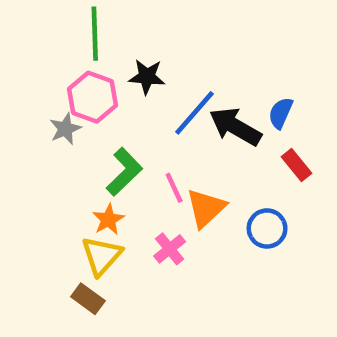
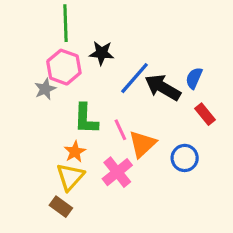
green L-shape: (124, 172) -> (86, 119), turned 136
pink cross: (170, 249) -> (117, 172), size x1.4

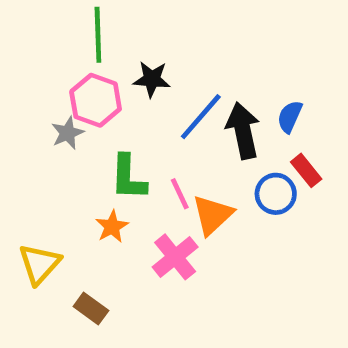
black arrow: (163, 87) -> (243, 131), turned 48
blue circle: (185, 158) -> (276, 194), moved
yellow triangle: (70, 177) -> (39, 264), moved

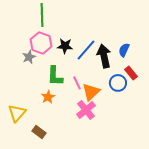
black star: (152, 79) -> (65, 46), moved
pink cross: (175, 257) -> (86, 110), moved

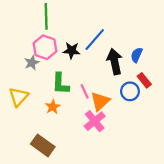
blue line: (86, 50) -> (95, 39), moved
yellow triangle: (17, 113) -> (19, 97), moved
brown rectangle: (39, 132) -> (43, 145), size x1.5

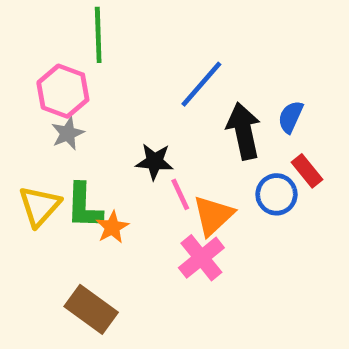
pink hexagon: (45, 47) -> (63, 91), moved
black star: (71, 51) -> (154, 162), moved
green L-shape: (60, 84) -> (84, 206), moved

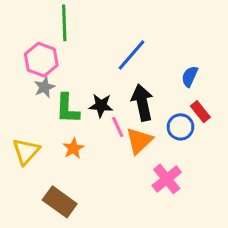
black arrow: (244, 131) -> (142, 102), moved
yellow triangle: (40, 206) -> (26, 151), moved
green L-shape: (84, 206) -> (67, 109), moved
pink cross: (201, 258) -> (167, 179), moved

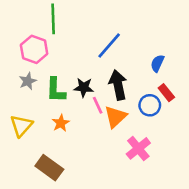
gray star: (44, 87) -> (28, 81), moved

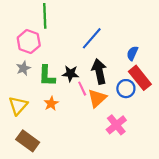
red rectangle: (166, 93) -> (140, 78), size x1.6
brown rectangle: (49, 168) -> (28, 141), moved

